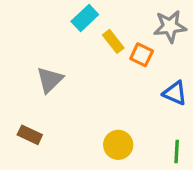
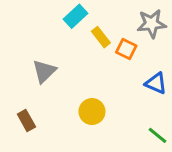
brown rectangle: (30, 135) -> (26, 120), turned 36
yellow circle: (118, 145) -> (92, 112), moved
green line: (177, 152) -> (157, 135), turned -54

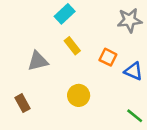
yellow rectangle: (101, 37) -> (72, 46), moved
orange square: (126, 49) -> (108, 57), moved
gray triangle: (44, 71) -> (38, 61), turned 30

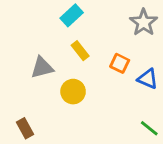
gray star: (130, 20) -> (144, 22), turned -30
yellow circle: (79, 95) -> (73, 92), moved
brown rectangle: (23, 103) -> (25, 128), moved

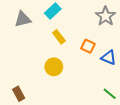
gray triangle: (42, 68) -> (23, 19), moved

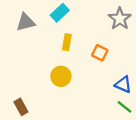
yellow rectangle: (59, 37) -> (67, 42), turned 48
blue triangle: (109, 58) -> (123, 85), moved

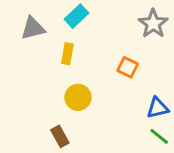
yellow rectangle: (67, 42) -> (67, 54), moved
blue triangle: (123, 85) -> (158, 108), turned -36
brown rectangle: (21, 107) -> (60, 136), moved

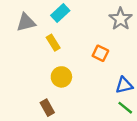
yellow rectangle: (67, 54) -> (53, 43), turned -42

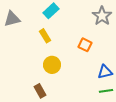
gray triangle: (26, 22) -> (12, 19), moved
green line: (125, 108) -> (106, 91), turned -48

